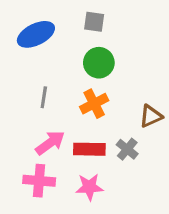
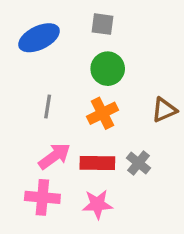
brown triangle: (151, 116) -> (164, 110), moved

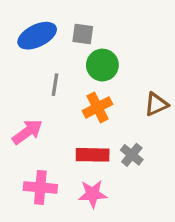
gray square: (103, 24) -> (83, 34), moved
gray line: (48, 106) -> (55, 85), moved
pink arrow: (54, 156) -> (27, 132), moved

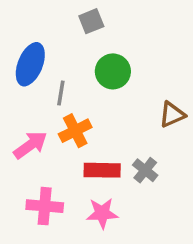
gray square: (83, 34) -> (91, 21), moved, turned -30
blue ellipse: (37, 36) -> (30, 64), moved, turned -42
orange cross: (97, 107) -> (75, 131), moved

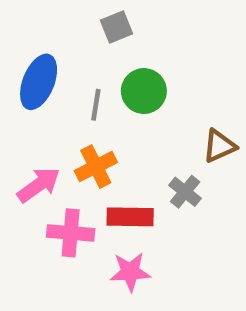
gray line: (61, 93) -> (96, 105), moved
gray cross: (145, 170) -> (185, 192), moved
pink cross: (45, 206) -> (71, 233), moved

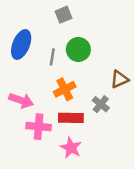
orange cross: (96, 167) -> (65, 89), moved
pink arrow: (39, 185) -> (21, 100), turned 55
pink star: (130, 272) -> (71, 148), turned 30

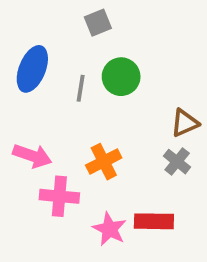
orange cross: (65, 89) -> (104, 162), moved
gray cross: (101, 104) -> (177, 162), moved
red rectangle: (71, 118) -> (154, 221), moved

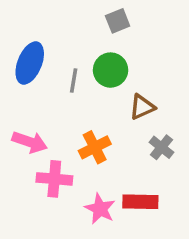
gray square: (98, 23) -> (118, 21), moved
brown triangle: (185, 123) -> (142, 107), moved

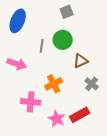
blue ellipse: (30, 63) -> (18, 21), moved
pink arrow: (30, 142) -> (17, 64), moved
red rectangle: (140, 202) -> (80, 115), turned -30

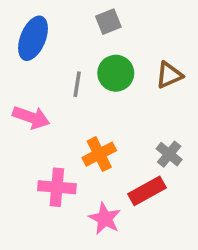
gray square: (67, 12) -> (108, 22), moved
brown triangle: (81, 61) -> (169, 75), moved
red rectangle: (80, 115) -> (147, 191), moved

